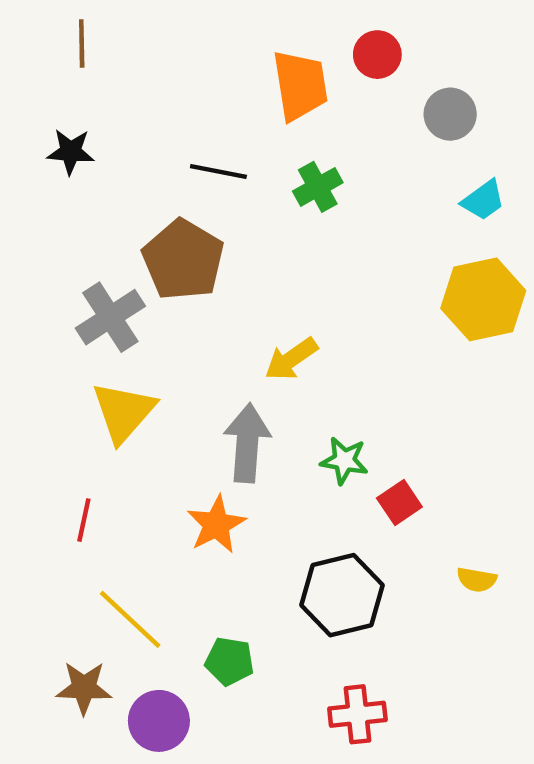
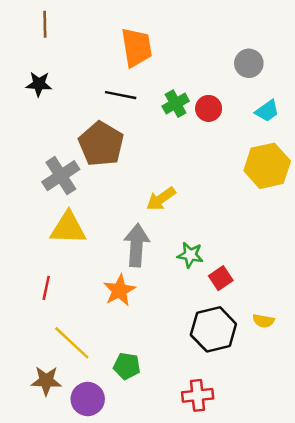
red circle: (377, 55) -> (209, 108), moved
orange trapezoid: (300, 85) -> (137, 47), moved
yellow triangle: (124, 412) -> (68, 228), turned 51
black hexagon: (342, 595) -> (213, 329), moved

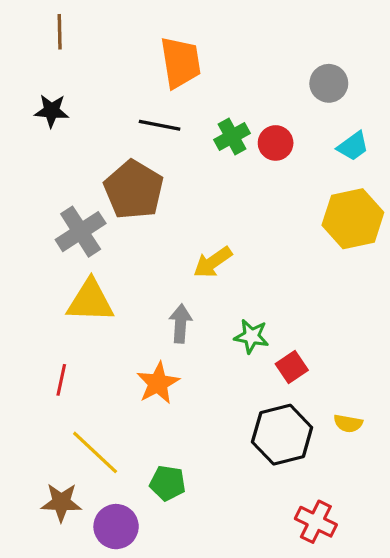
gray arrow: (137, 245) -> (180, 323), size x0.7
red cross: (198, 395) -> (316, 522), moved, turned 32

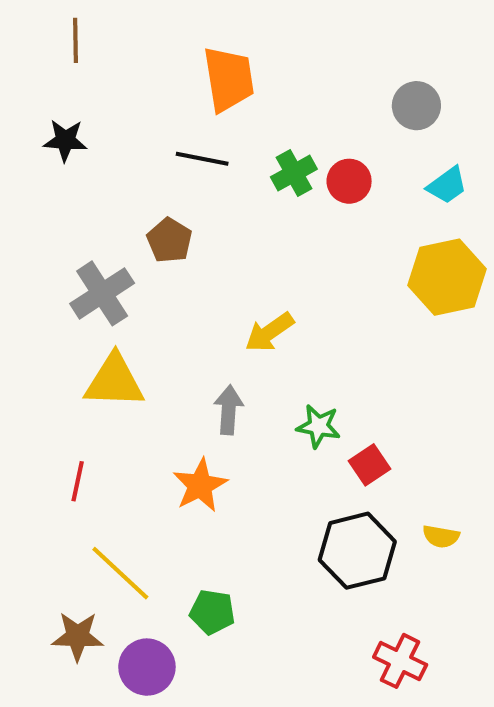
brown pentagon: (134, 190) -> (169, 240), size x0.6

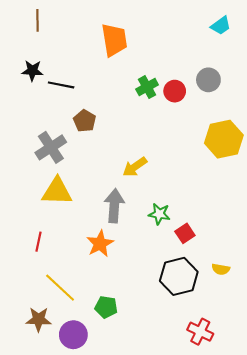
gray circle: (416, 106) -> (208, 80), moved
black line: (202, 159) -> (61, 85), moved
cyan trapezoid: (447, 185) -> (221, 26), moved
gray arrow: (229, 410) -> (114, 206), size x1.4

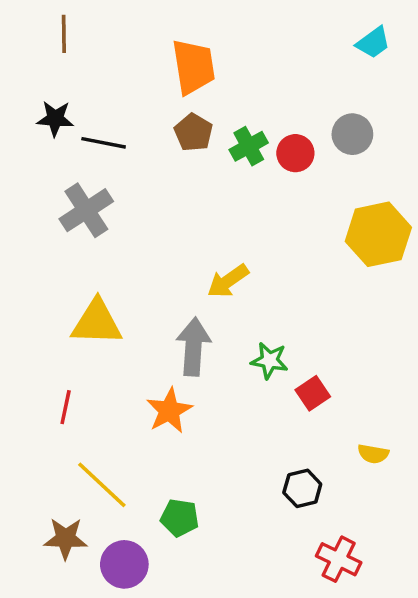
brown pentagon: (85, 121) -> (193, 132), moved
gray cross: (51, 147) -> (86, 210), moved
black hexagon: (179, 276) -> (302, 488), moved, size x0.6

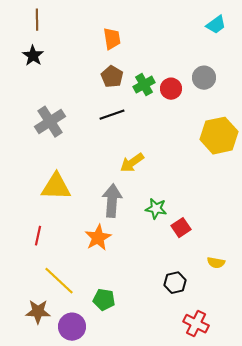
orange trapezoid: (193, 67) -> (112, 39), size x0.7
black star: (55, 119) -> (33, 56), moved, turned 30
black line: (104, 143) -> (112, 115), moved, turned -30

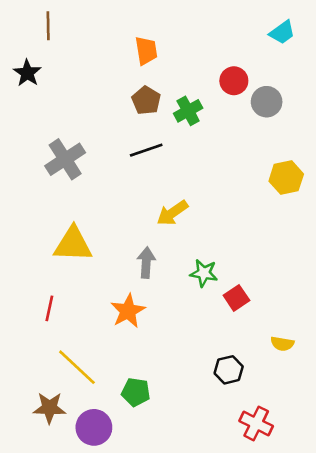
black star: (33, 56) -> (27, 73), moved
red circle: (171, 89) -> (234, 81), moved
yellow hexagon: (219, 136) -> (286, 178), size x0.7
gray arrow: (112, 201) -> (146, 263), size x0.7

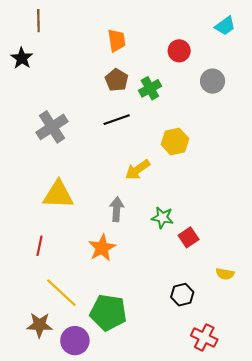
red circle: (234, 81) -> (179, 51), moved
yellow hexagon: (286, 178) -> (175, 142), moved
green pentagon: (136, 392) -> (108, 312), size x1.6

